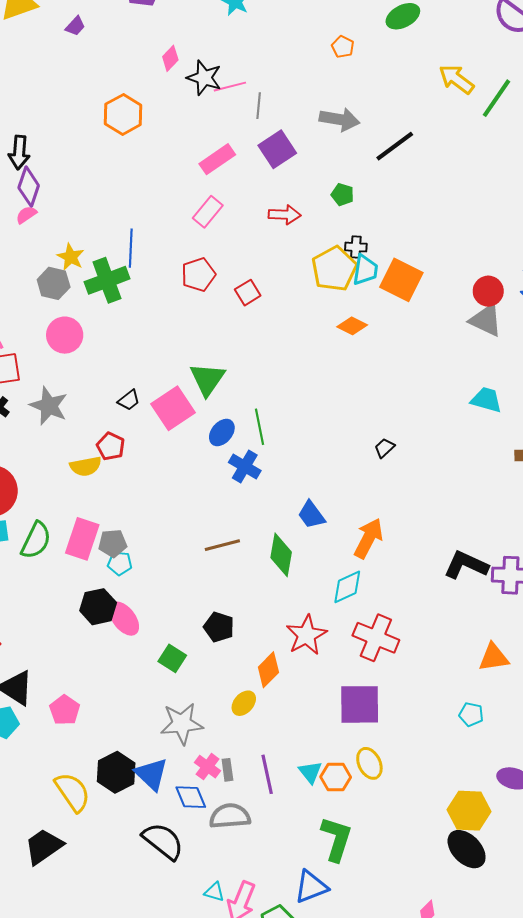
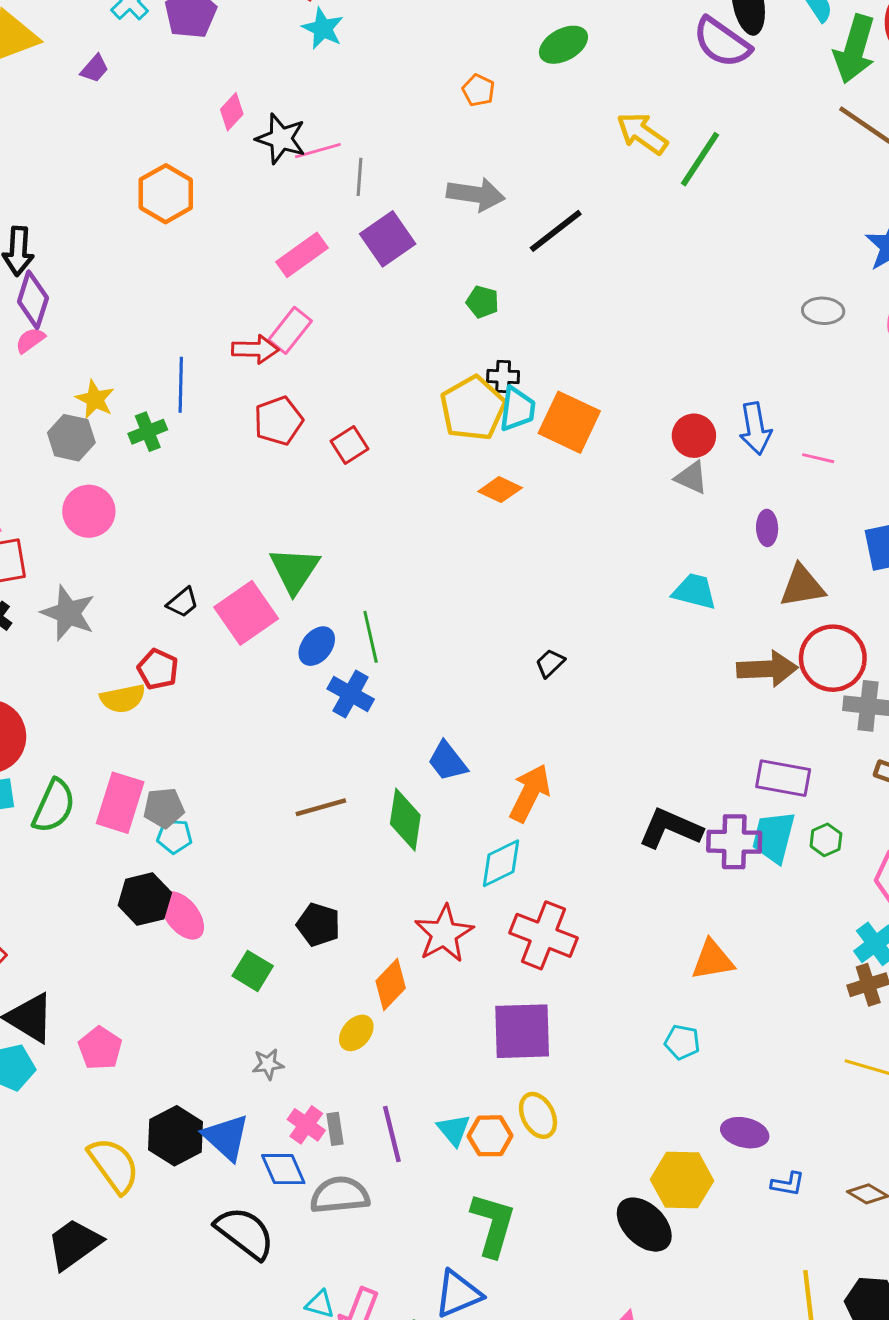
red arrow: (285, 215) -> (255, 349), moved
green cross: (107, 280) -> (148, 432), size x0.6
gray triangle: (486, 320) -> (691, 478), size x0.7
gray star: (182, 724) -> (268, 1064), size x0.5
black ellipse: (467, 849) -> (644, 1225), moved

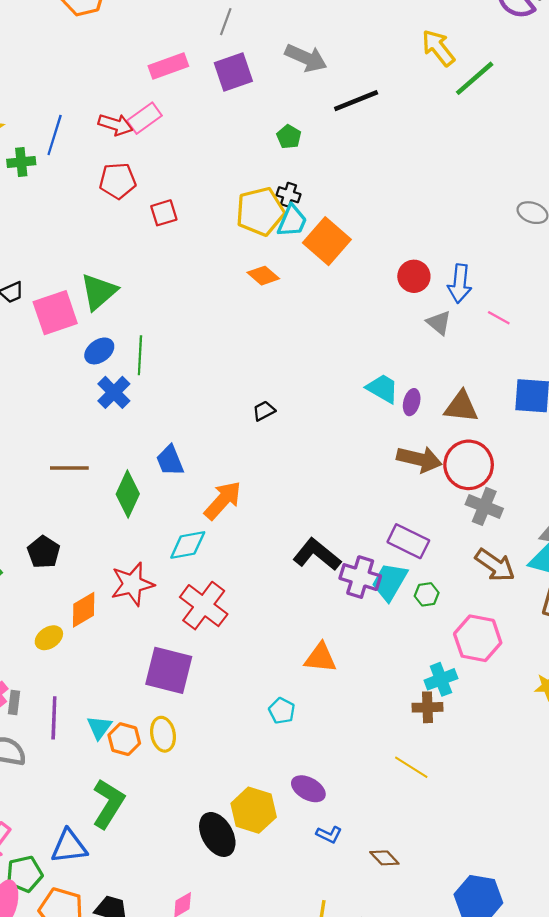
gray triangle: (691, 478) -> (439, 323), moved
purple ellipse: (767, 528) -> (412, 402), moved

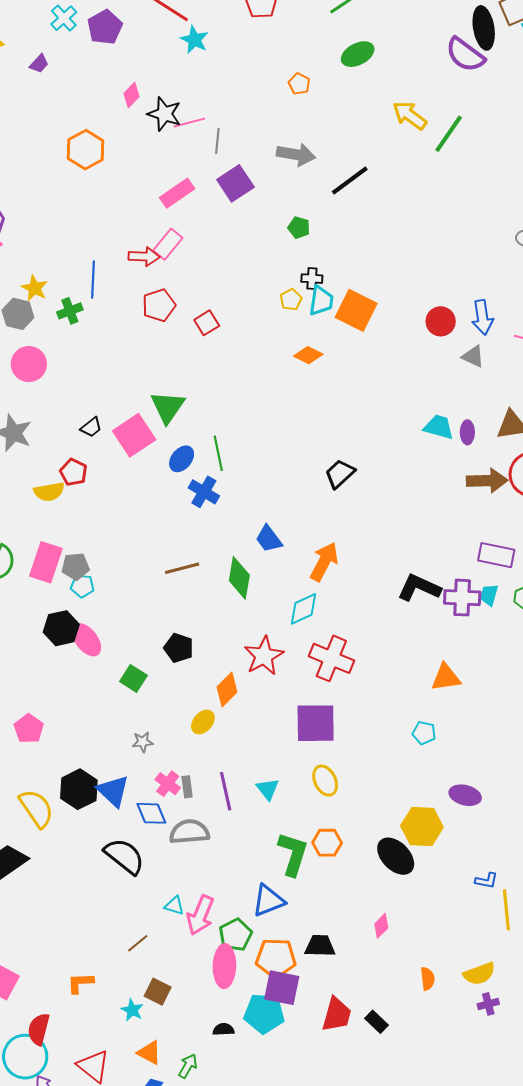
yellow pentagon: (260, 211) -> (291, 300), size x0.5
black trapezoid: (264, 411) -> (340, 474), size x1.5
cyan trapezoid: (390, 582) -> (489, 595), size x0.6
orange hexagon: (124, 739) -> (327, 843), moved
blue L-shape: (329, 835) -> (486, 881), moved

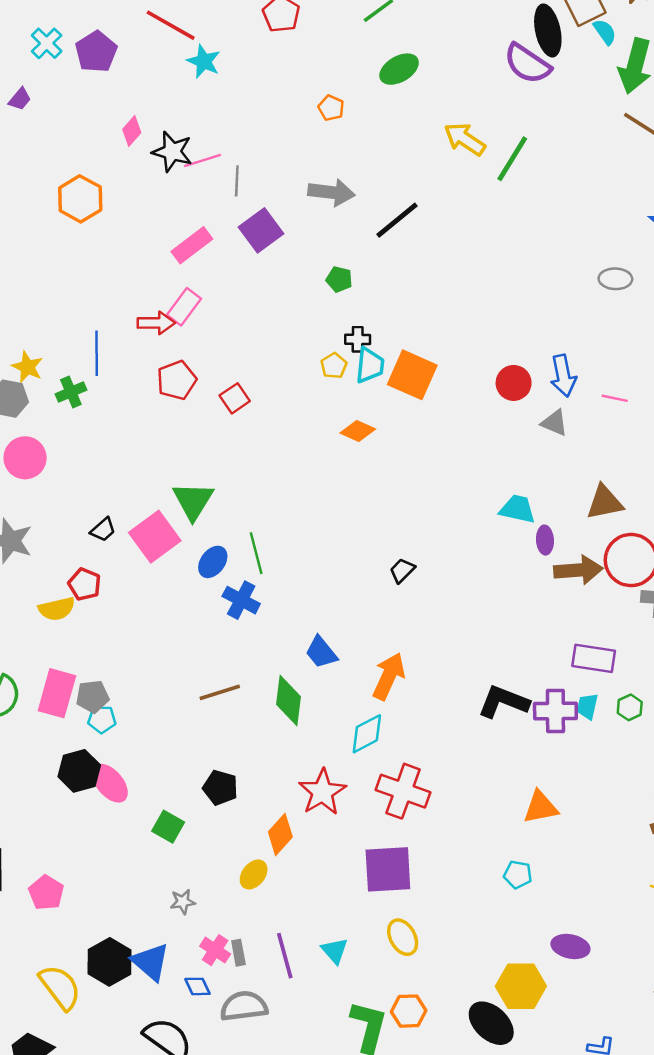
purple ellipse: (467, 432) -> (545, 540), moved
black trapezoid: (340, 474) -> (402, 570), size x0.7
blue diamond: (151, 813) -> (197, 986), size x0.7

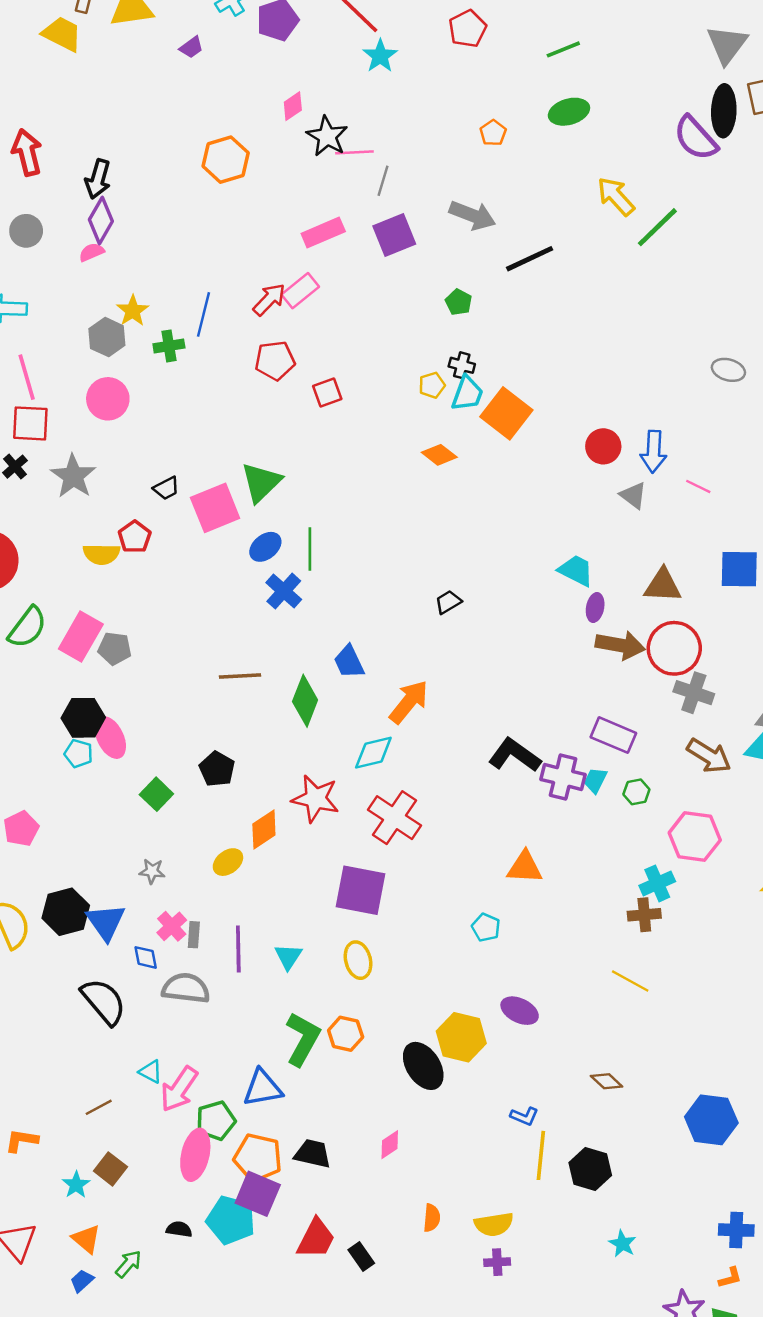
red arrow: (156, 323) -> (269, 299), turned -60
cyan pentagon: (102, 719) -> (78, 754), moved
red star: (322, 792) -> (315, 799), turned 30

